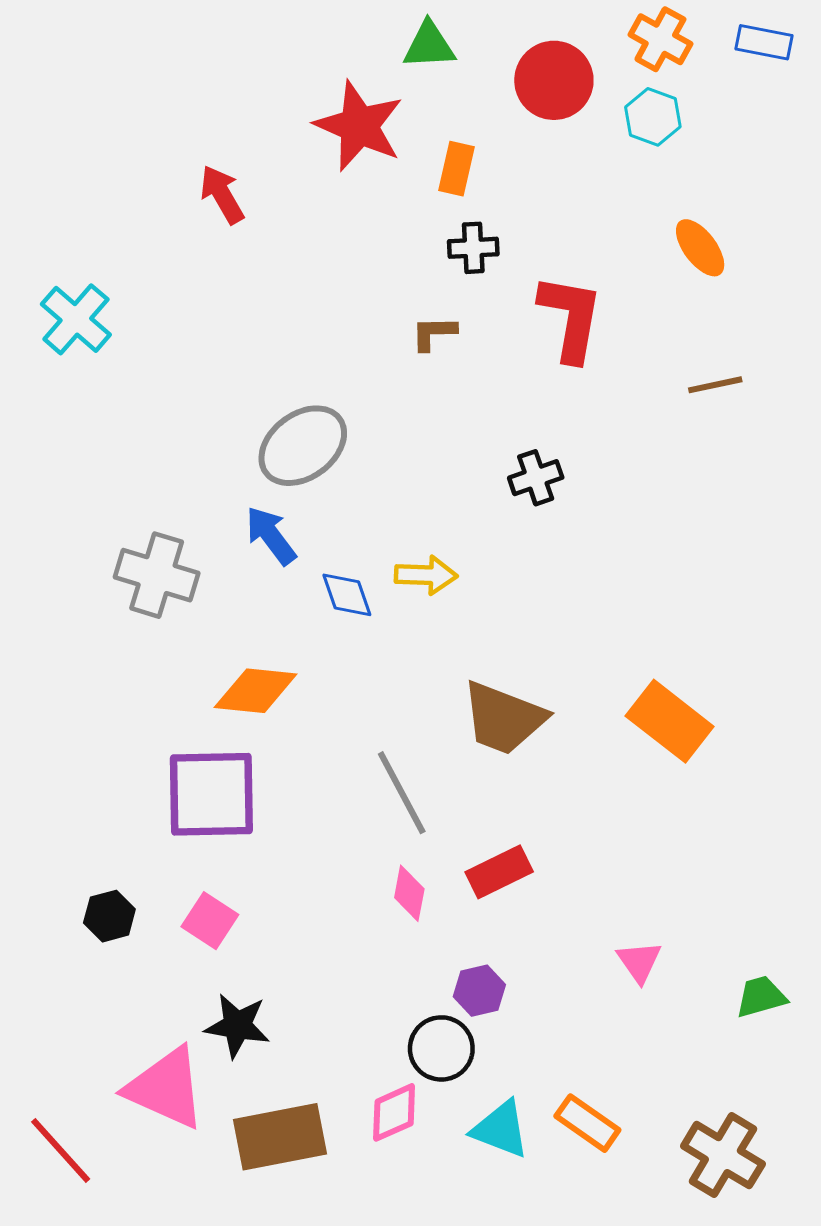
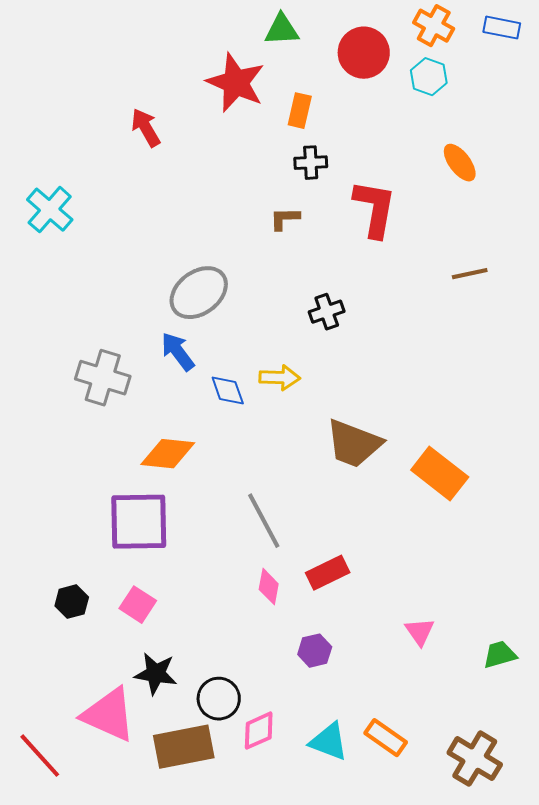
brown line: (715, 385) -> (470, 274), moved
black cross: (536, 478) -> (327, 312), moved
brown trapezoid: (504, 718) -> (354, 444), moved
black circle: (441, 1048) -> (219, 699), moved

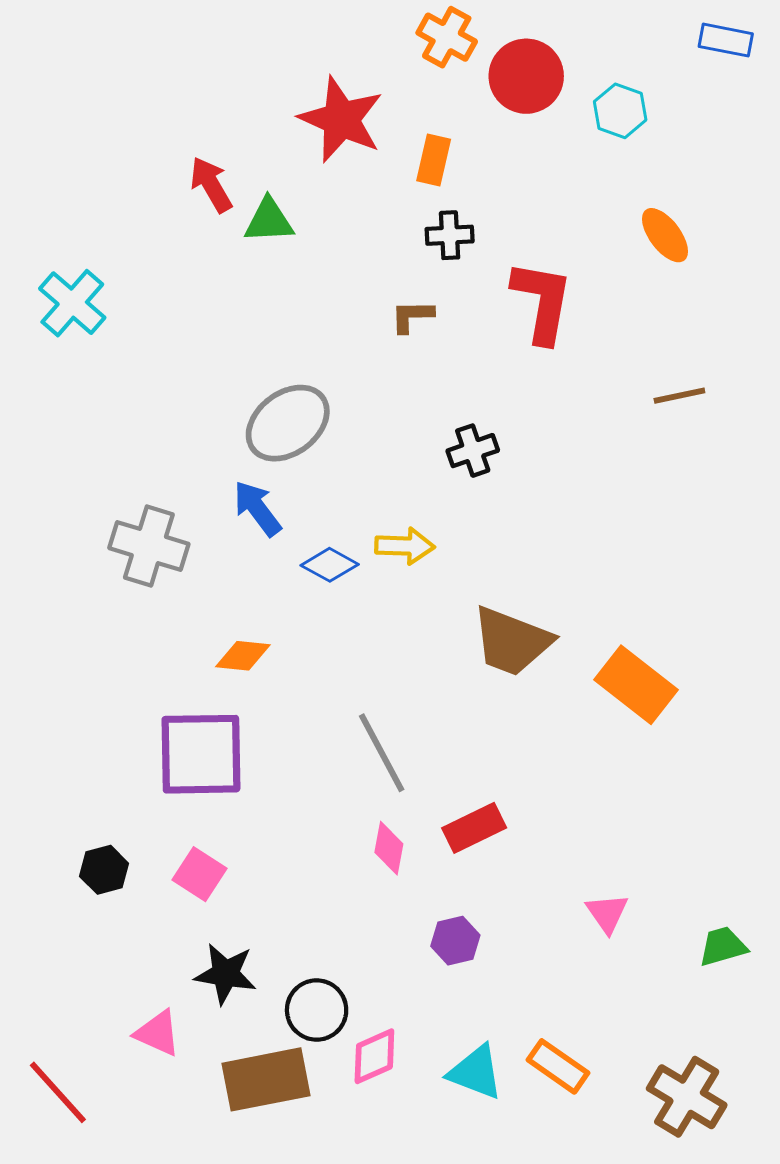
orange cross: (434, 26) -> (447, 37), moved
green triangle: (282, 30) -> (269, 221), moved
blue diamond: (228, 391) -> (330, 565), turned -42
orange diamond: (168, 454) -> (243, 656), size x0.7
pink triangle: (109, 715) -> (158, 1033), size x0.6

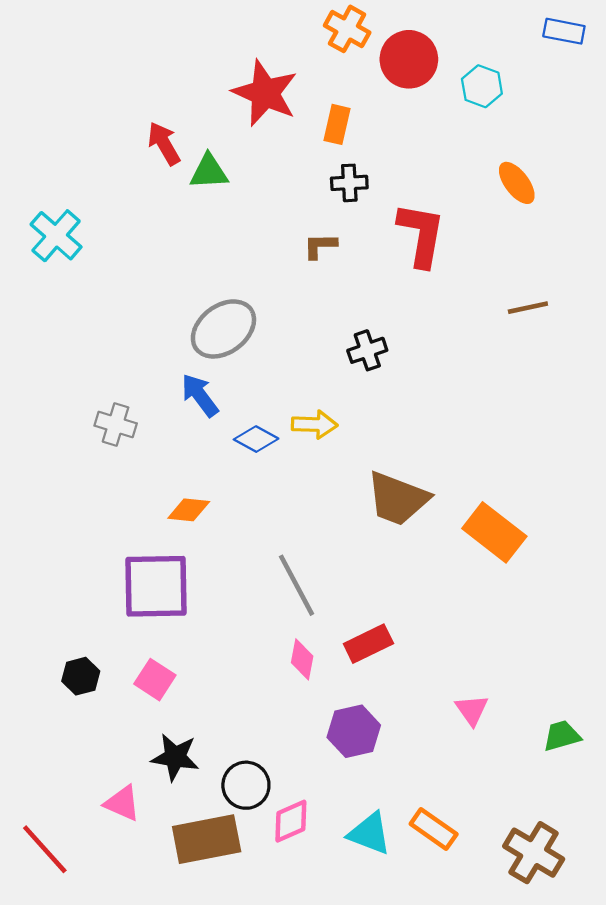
gray cross: (149, 546) -> (116, 424), size x0.7
purple hexagon: (455, 941) -> (354, 731), size x1.4

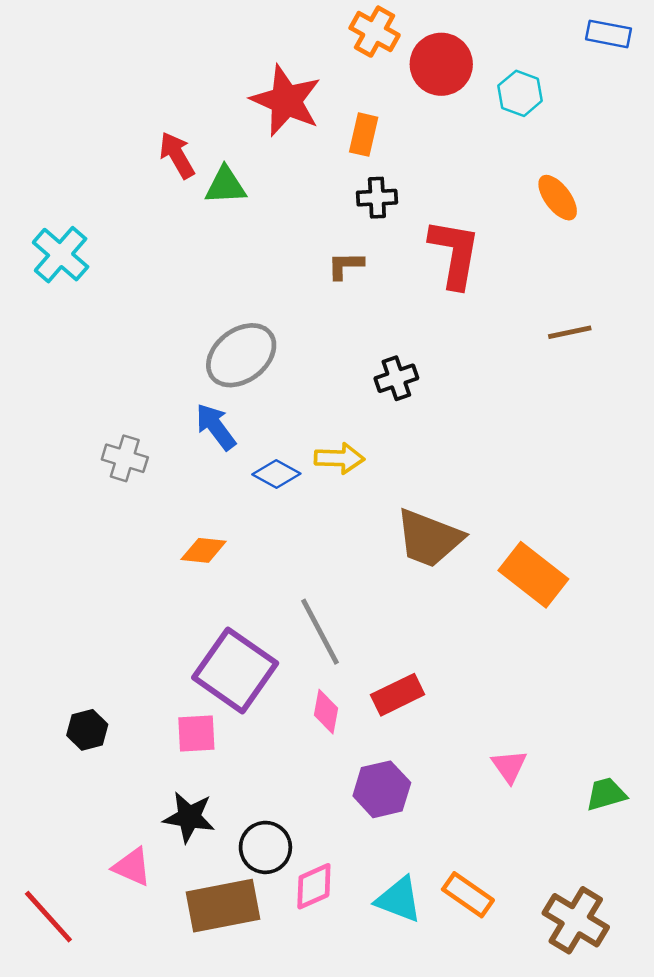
purple square: (156, 586) -> (235, 670), moved, turned 36
pink square: (155, 680) -> (196, 734), moved, turned -36

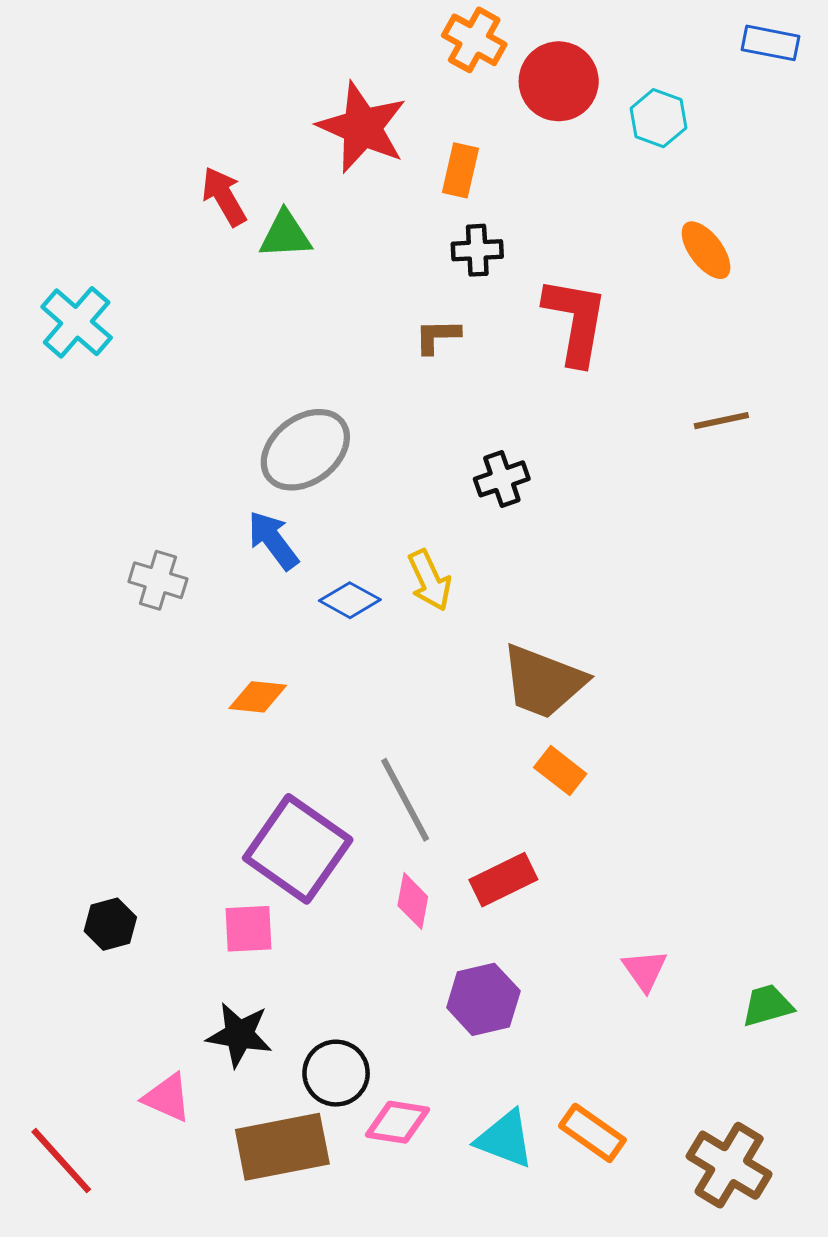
yellow arrow: (339, 458) -> (430, 580), turned 63
orange rectangle: (533, 575) -> (560, 771), moved, size x0.6
pink diamond: (314, 886) -> (397, 1122), turned 33

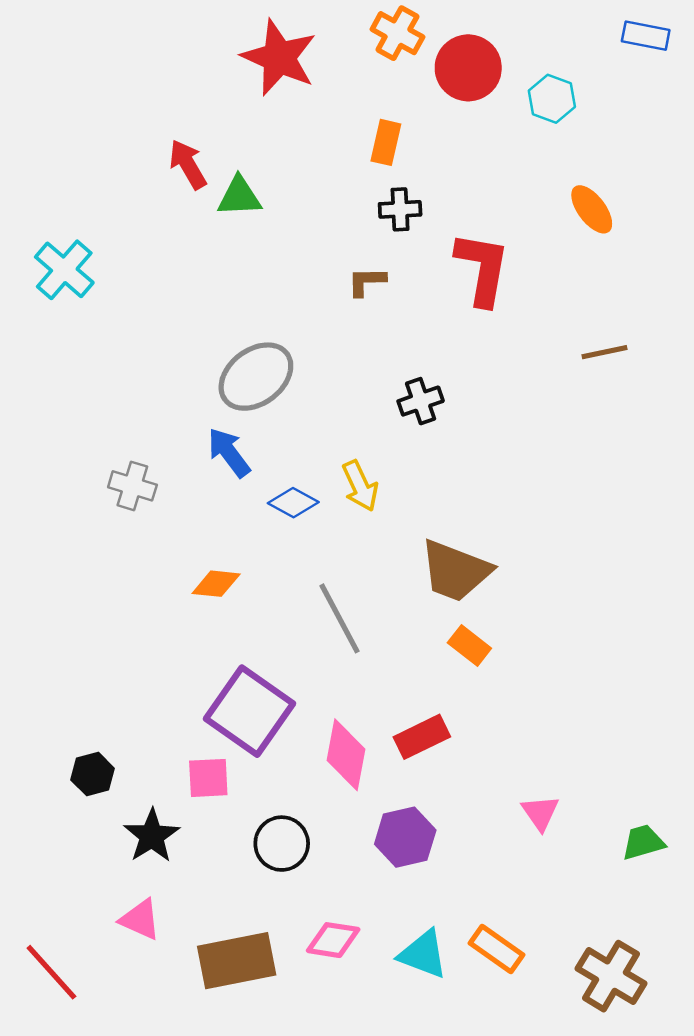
red star: (362, 127) -> (279, 58), moved
gray line: (405, 800) -> (340, 618), moved
pink diamond: (413, 901) -> (346, 755), size x1.5
black star: (239, 1035) -> (152, 836), moved, turned 30
black circle: (336, 1073) -> (282, 844), moved

